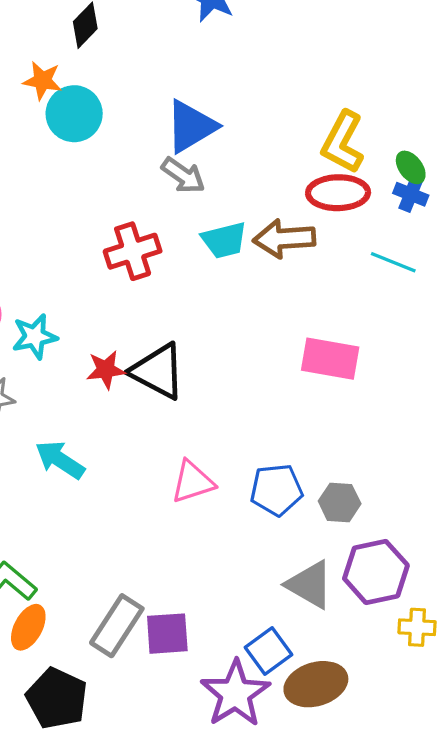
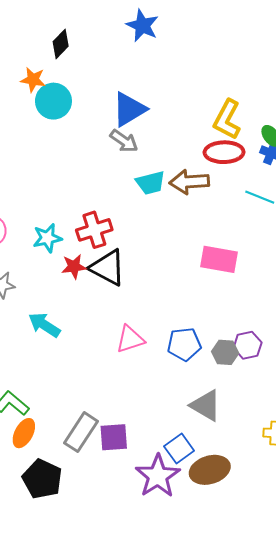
red cross: (133, 251) -> (94, 230), moved
cyan star: (35, 337) -> (47, 238), moved
purple hexagon: (376, 572) -> (248, 345), moved, size x0.7

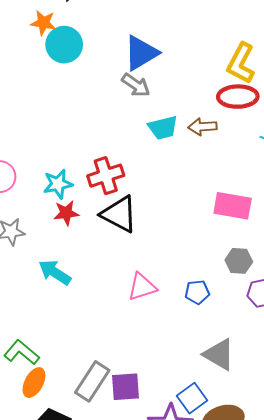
brown arrow: (189, 182) -> (202, 127), size x0.7
red star: (74, 267) -> (66, 213), moved
blue pentagon: (184, 344) -> (197, 292), size x0.7
gray hexagon: (225, 352) -> (239, 261), moved

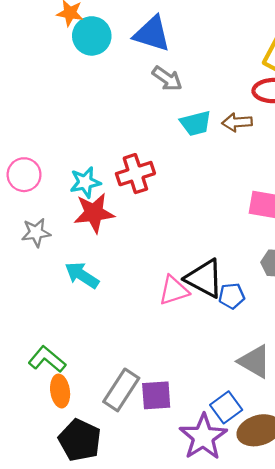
blue triangle: (141, 53) -> (152, 34), moved, turned 48
red star: (66, 213) -> (94, 213), size x1.5
black triangle: (119, 214) -> (204, 278), moved
orange ellipse: (34, 383) -> (60, 391), turned -36

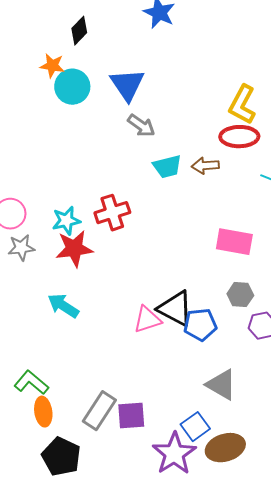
blue triangle: (152, 34) -> (127, 85), turned 39
gray star: (36, 233) -> (21, 248), moved
blue pentagon: (232, 296) -> (200, 325), size x1.4

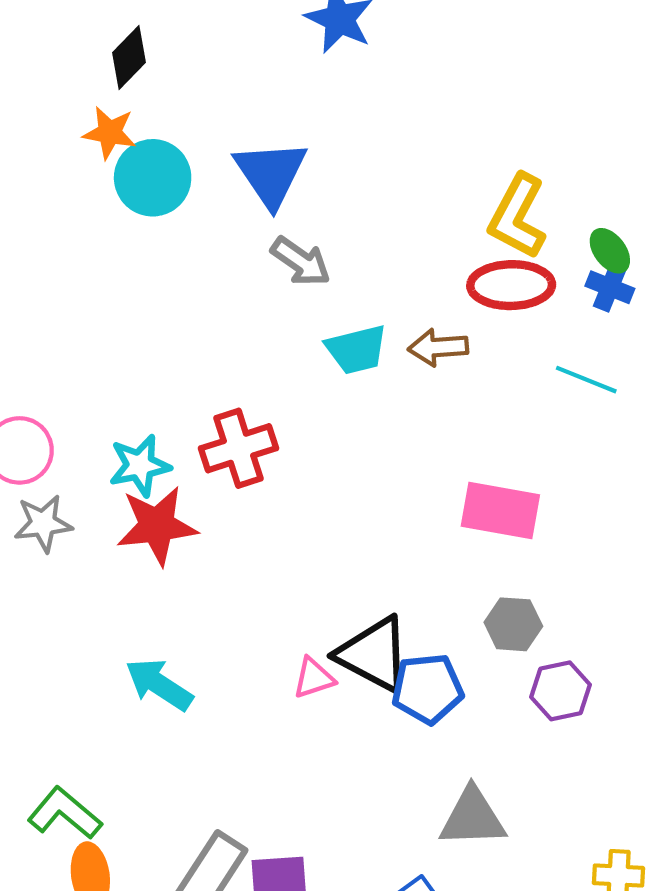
black diamond: (79, 31) -> (129, 58), moved
cyan arrow: (63, 306) -> (159, 684), moved
pink triangle: (147, 320) -> (314, 678), size x0.7
gray triangle: (221, 385) -> (472, 818), turned -32

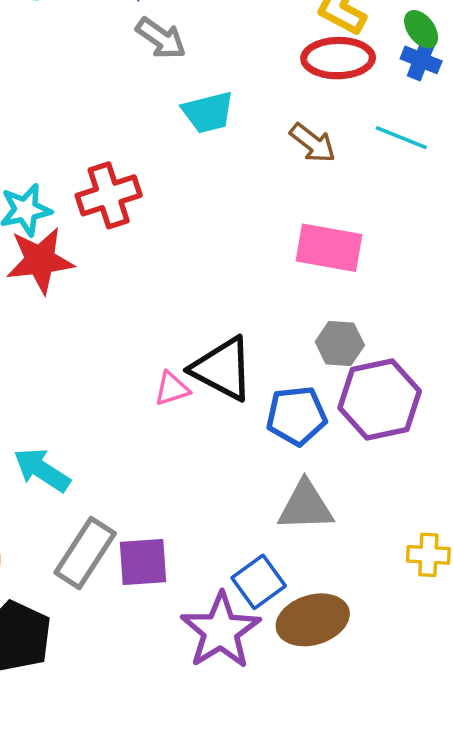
brown arrow: (438, 347) -> (313, 143), moved, turned -138
cyan arrow: (159, 684) -> (42, 470), moved
blue pentagon: (427, 689) -> (296, 416), moved
purple hexagon: (561, 691) -> (380, 399), size x1.6

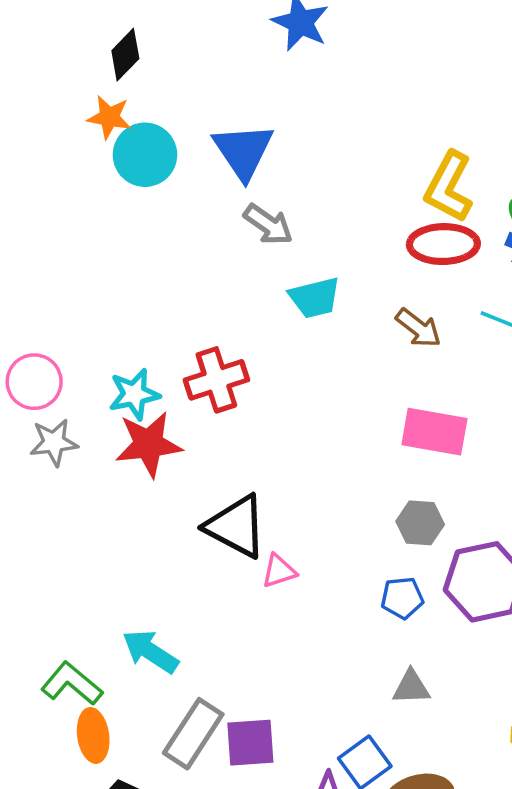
gray hexagon: (340, 343) -> (420, 523), moved
black triangle: (222, 369) -> (236, 526), moved
blue pentagon: (296, 416) -> (402, 598), size x0.7
gray triangle: (306, 506) -> (411, 687), size x0.7

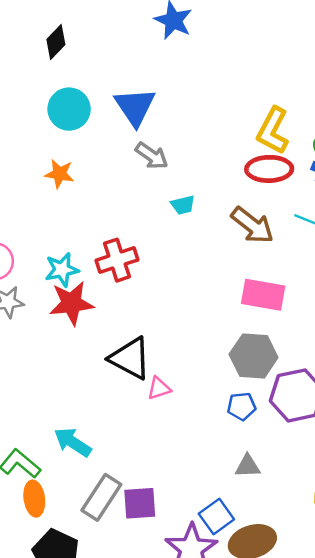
orange star: (109, 117) -> (59, 174), moved
cyan trapezoid: (315, 298) -> (183, 205), size x0.7
brown arrow: (418, 328) -> (252, 225), size x1.4
gray hexagon: (420, 523) -> (254, 356), size x1.5

